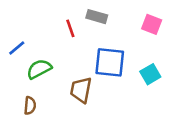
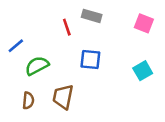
blue square: (110, 62) -> (90, 59), moved, size x0.7
brown trapezoid: (81, 90) -> (63, 97), moved

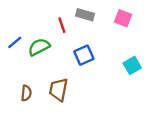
pink square: (144, 23) -> (123, 18), moved
blue square: (90, 59) -> (84, 55), turned -30
green semicircle: (37, 66) -> (39, 47), moved

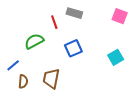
pink square: (123, 18) -> (120, 16), moved
blue line: (15, 42) -> (13, 65), moved

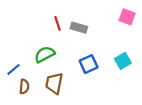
gray rectangle: (74, 13) -> (79, 28), moved
green semicircle: (34, 41) -> (45, 54), moved
blue square: (73, 48) -> (89, 64), moved

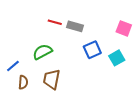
pink square: (127, 17) -> (124, 28), moved
red line: (57, 23) -> (55, 22), turned -56
blue square: (89, 64) -> (92, 50), moved

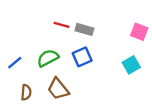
blue square: (92, 50) -> (82, 57), moved
blue line: (13, 66) -> (15, 63), moved
brown trapezoid: (52, 79) -> (58, 89), turned -50

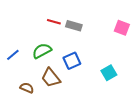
blue square: (82, 57) -> (72, 61), moved
cyan square: (131, 65) -> (109, 73), moved
brown semicircle: (26, 92) -> (27, 88), moved, turned -72

